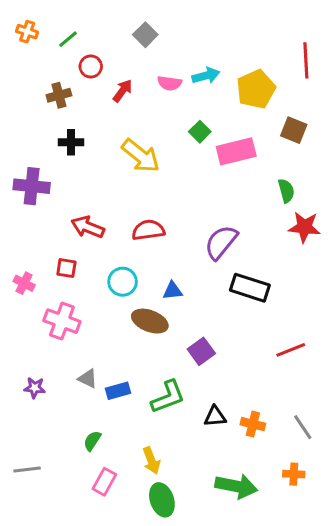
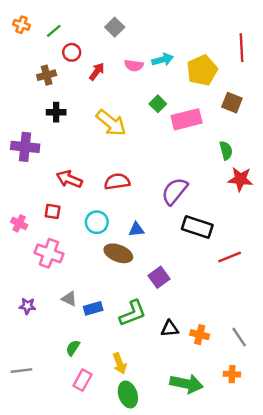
red line: (291, 350) -> (230, 257), moved

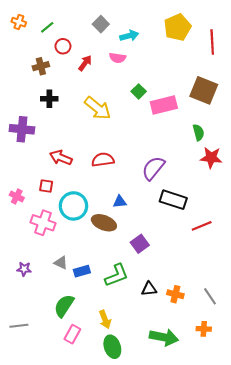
cyan arrow: (163, 60) -> (129, 36), moved
yellow pentagon: (202, 70) -> (177, 27), moved
brown square: (232, 103) -> (204, 90), size x1.5
cyan circle: (97, 222) -> (73, 206), moved, size x1.4
green semicircle: (73, 348) -> (64, 306), size x1.6

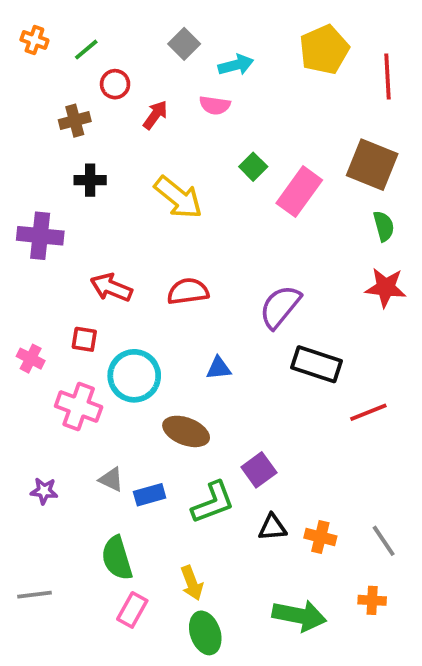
pink rectangle: (164, 105) -> (299, 192), turned -40
green semicircle: (198, 132) -> (384, 226), moved
brown ellipse: (104, 223) -> (186, 431), moved
purple square: (140, 244) -> (259, 470), moved
green semicircle: (64, 306) -> (117, 558), turned -50

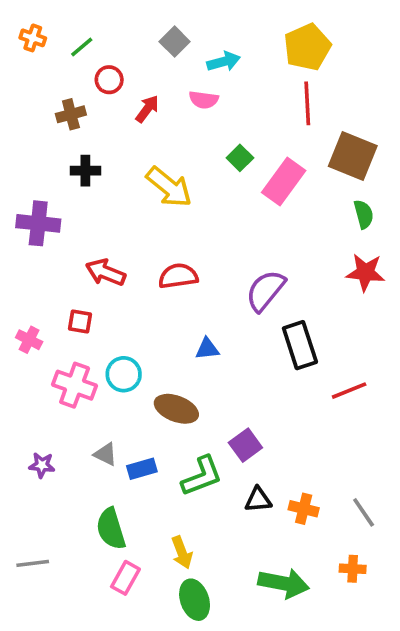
red line: (388, 76) -> (307, 103), moved
black rectangle: (317, 364) -> (300, 345), turned 54
cyan circle: (134, 376) -> (124, 374), moved, size x0.7

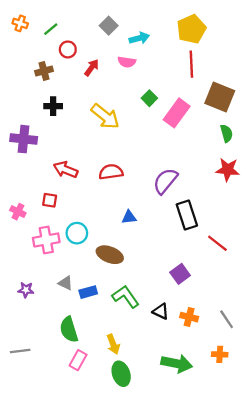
pink cross: (75, 385) -> (46, 240), turned -30
red line: (349, 391) -> (217, 243), turned 60
purple square: (245, 445) -> (180, 274), moved
green L-shape: (202, 476) -> (126, 297), turned -104
black triangle: (258, 500) -> (161, 311), turned 30

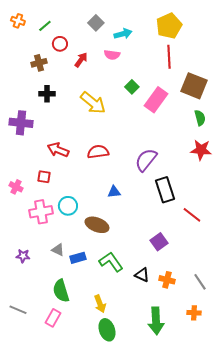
gray line: (20, 351) -> (18, 310), turned 30
pink rectangle: (78, 360) -> (53, 318), moved
green arrow: (177, 364) -> (156, 321), turned 76

